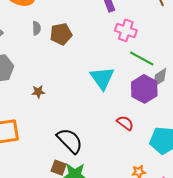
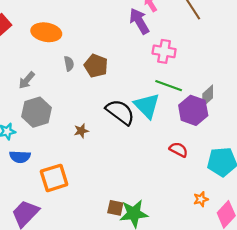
brown pentagon: (61, 34) -> (96, 66), turned -30
green line: (142, 58) -> (169, 86), moved
black semicircle: (70, 141) -> (120, 112), moved

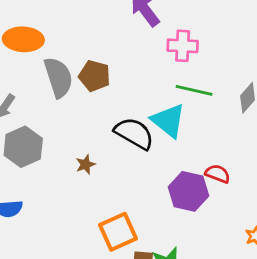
gray semicircle: (69, 64) -> (58, 77), size x2.0
purple hexagon: (193, 110) -> (188, 191), moved
orange square: (54, 178) -> (118, 232), moved

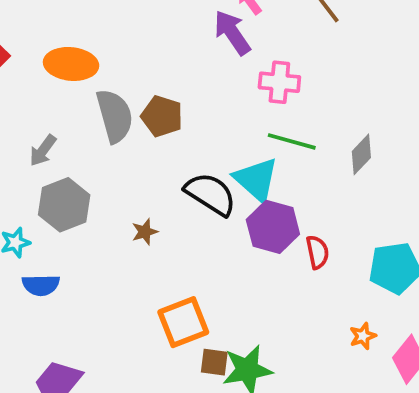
red semicircle: (218, 174) -> (317, 252), turned 55
purple hexagon: (188, 191) -> (273, 227), moved

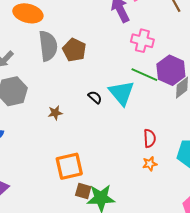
black semicircle: (211, 194) -> (95, 97), size x0.5
purple hexagon: (273, 227) -> (171, 70), moved
orange star: (363, 336) -> (150, 164), moved

